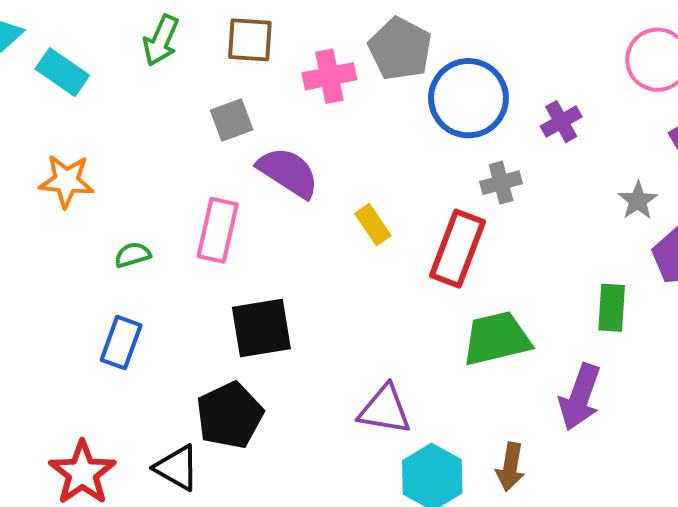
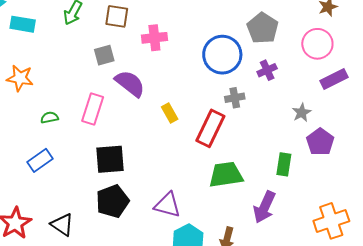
gray pentagon: (400, 49) -> (263, 28), moved
cyan rectangle: (62, 72) -> (23, 24), turned -30
blue rectangle: (121, 343) -> (40, 160), turned 30
black pentagon: (230, 415) -> (112, 201), moved

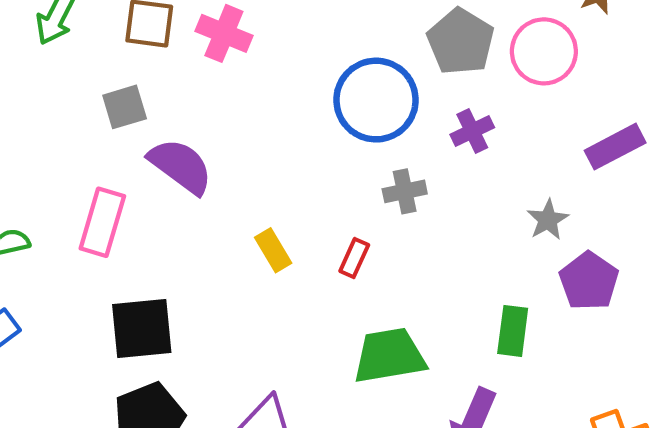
pink cross: (154, 38) -> (224, 33), moved, turned 30
pink circle: (317, 44) -> (544, 51), moved
yellow rectangle: (170, 113) -> (273, 250), moved
red rectangle: (210, 128) -> (354, 258), size x0.5

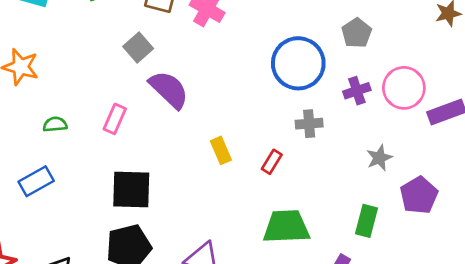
gray pentagon: (461, 42) -> (357, 33), size x0.7
pink circle: (544, 51) -> (404, 88), moved
gray square: (125, 107) -> (138, 48), turned -32
gray star: (548, 220) -> (379, 158), moved
pink rectangle: (102, 222) -> (115, 119), size x0.7

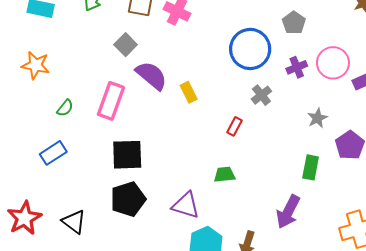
pink rectangle: (115, 119) -> (111, 101), size x1.6
green semicircle: (55, 124) -> (65, 108), turned 138
gray cross: (309, 124) -> (261, 95), turned -30
yellow rectangle: (221, 150) -> (189, 92), moved
green trapezoid: (286, 227) -> (224, 175), moved, size x0.6

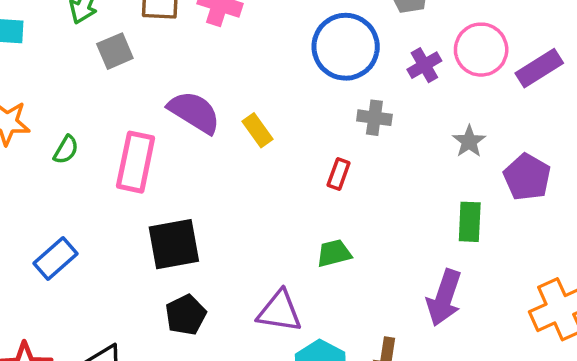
gray square: (126, 45) -> (115, 51), moved, turned 30
gray cross: (261, 95) -> (374, 118), turned -36
green semicircle: (65, 108) -> (66, 150), moved
black pentagon: (128, 199) -> (186, 315), size x0.7

